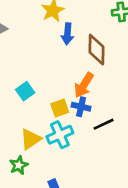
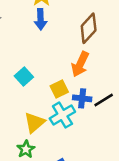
blue arrow: (67, 34) -> (41, 19), moved
brown diamond: (97, 50) -> (89, 28), turned 48
blue cross: (81, 107) -> (82, 98), moved

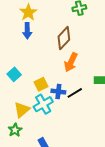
orange arrow: (80, 64) -> (71, 62), moved

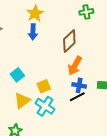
blue cross: (58, 92) -> (79, 85), moved
cyan cross: (43, 104) -> (45, 106), turned -30
yellow triangle: (22, 110) -> (22, 101), moved

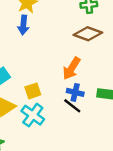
brown diamond: (69, 41) -> (88, 34), moved, turned 60
black line: (77, 97) -> (72, 106), turned 63

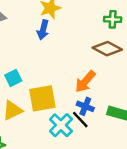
yellow square: (33, 91) -> (42, 98), size x1.6
cyan cross: (33, 115) -> (61, 125), moved

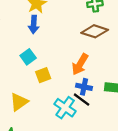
cyan square: (13, 78) -> (28, 57), moved
yellow square: (42, 98) -> (43, 75), moved, size x0.6

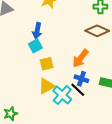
blue arrow: (34, 24) -> (37, 31), moved
yellow triangle: (19, 102) -> (46, 86), moved

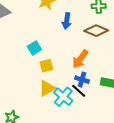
blue arrow: (37, 31) -> (67, 21), moved

